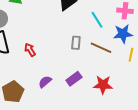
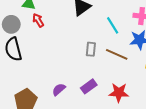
red arrow: (30, 50) -> (38, 20), moved

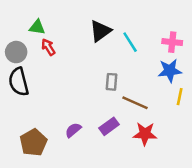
cyan line: (113, 25) -> (130, 42), moved
brown line: (117, 54) -> (135, 103), moved

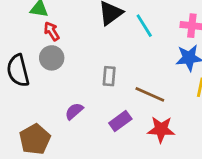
gray circle: (16, 52) -> (52, 58), moved
gray rectangle: (111, 82) -> (109, 76), moved
purple semicircle: (73, 130) -> (74, 111), moved

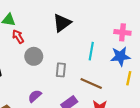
cyan line: (144, 26) -> (91, 51), moved, turned 42
gray circle: (52, 58) -> (34, 56), moved

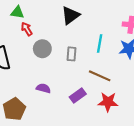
gray rectangle: (61, 70) -> (72, 54), moved
purple semicircle: (35, 96) -> (43, 88), turned 56

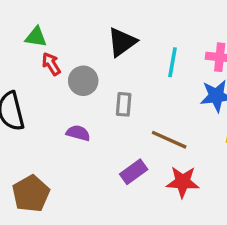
cyan line: (100, 44) -> (172, 62), moved
gray circle: (42, 49) -> (83, 81), moved
purple semicircle: (43, 88) -> (78, 133), moved

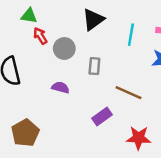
red star: (183, 182) -> (139, 138), moved

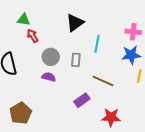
cyan line: (131, 35) -> (97, 44), moved
gray circle: (64, 48) -> (51, 57), moved

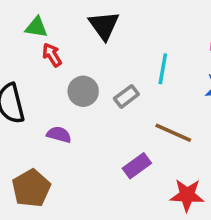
black triangle: (75, 23) -> (104, 25), moved, turned -30
gray rectangle: (76, 60) -> (126, 96), turned 48
purple semicircle: (49, 77) -> (59, 135), moved

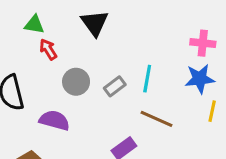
cyan line: (163, 69) -> (147, 79), moved
purple semicircle: (59, 135) -> (54, 120), size x1.4

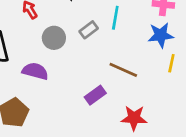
cyan line: (147, 79) -> (115, 18), moved
gray rectangle: (115, 86) -> (89, 30), moved

